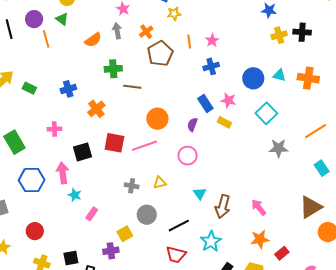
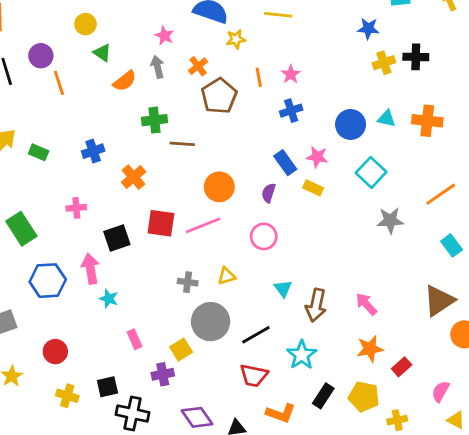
green triangle: (62, 19) -> (102, 53), moved
pink rectangle: (92, 214) -> (134, 339), moved, turned -56
gray circle: (147, 215) -> (211, 322), size x1.4

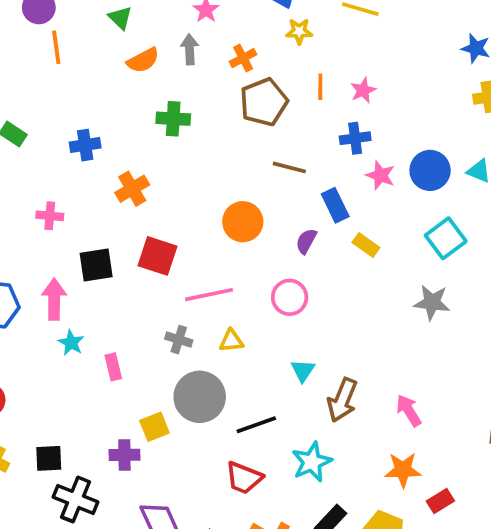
brown line: (182, 144) -> (289, 167), moved
pink star: (317, 157) -> (380, 175), moved
gray star: (390, 220) -> (432, 302), moved
pink line: (203, 225) -> (209, 295), moved
pink rectangle: (134, 339) -> (113, 367), moved

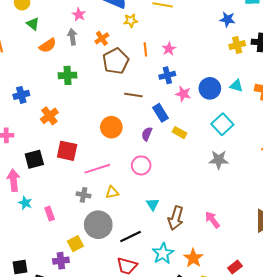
orange star: (403, 470) -> (193, 258), moved, turned -30

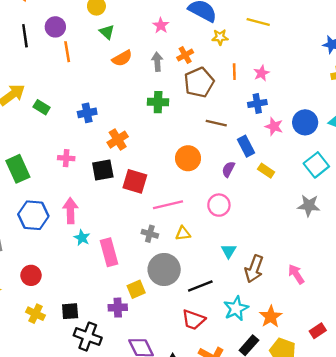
gray arrow: (72, 37) -> (157, 62), moved
green cross: (67, 75) -> (158, 102), moved
black square: (34, 159) -> (103, 170), moved
pink rectangle: (50, 214) -> (109, 252), size x1.6

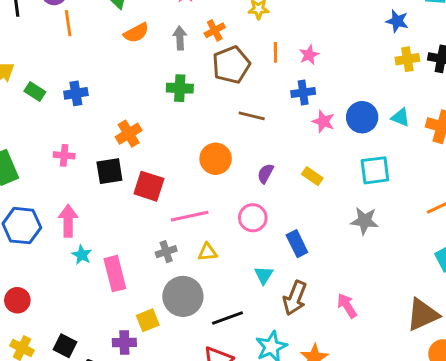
blue cross: (87, 113) -> (76, 93), moved
blue rectangle: (246, 146) -> (297, 244), moved
cyan square: (316, 165) -> (375, 170), turned 30
gray cross: (150, 234) -> (166, 252), turned -35
black square: (70, 311) -> (65, 346), turned 30

